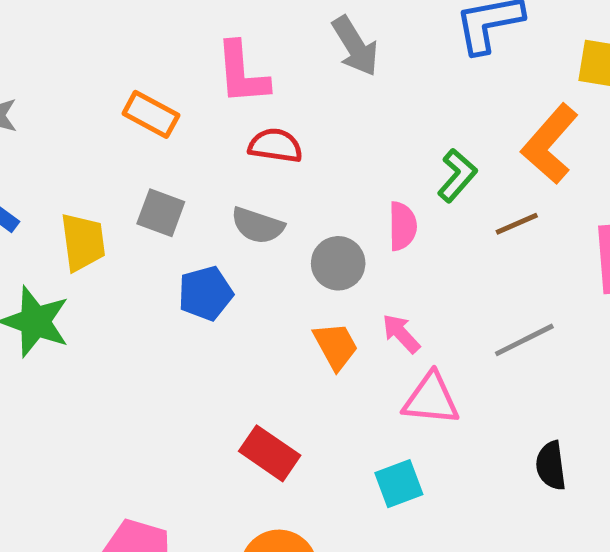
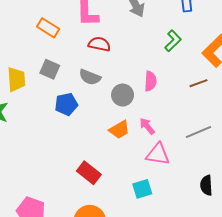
green L-shape: (457, 175) -> (173, 41), moved
orange trapezoid: (336, 346) -> (119, 130), turned 85

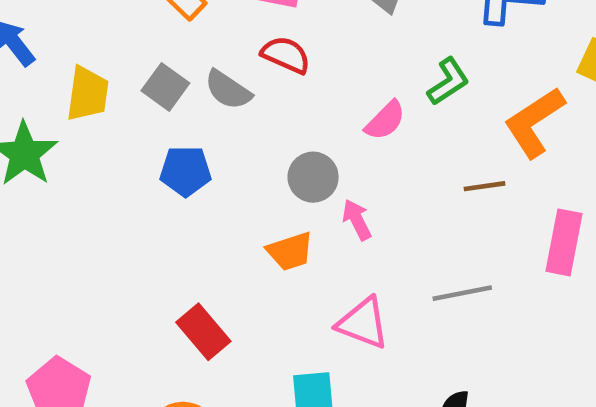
gray semicircle: (90, 77) -> (228, 90), moved
pink semicircle: (150, 81) -> (385, 121), moved, turned 30
pink arrow: (147, 126) -> (357, 220), moved

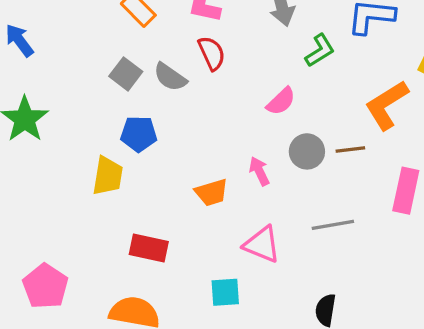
red semicircle: (286, 55) -> (212, 53), turned 40
green L-shape: (448, 82) -> (320, 50), moved
yellow trapezoid: (88, 94) -> (108, 176), moved
gray circle: (313, 177) -> (307, 151), moved
red rectangle: (203, 332) -> (149, 248), turned -39

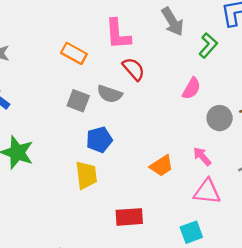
pink arrow: (259, 171) -> (202, 156), moved

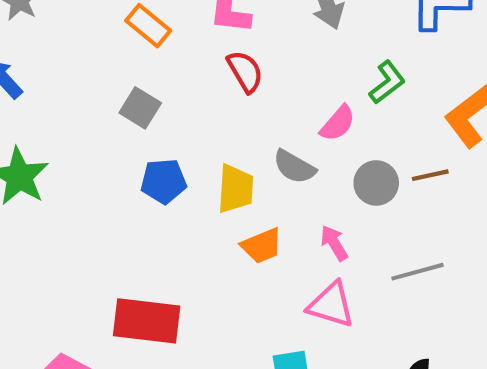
green L-shape: (208, 45) -> (387, 82), moved
gray semicircle: (110, 94) -> (294, 167), moved
yellow trapezoid: (86, 175) -> (235, 189), moved
red rectangle: (129, 217) -> (147, 321), moved, size x1.4

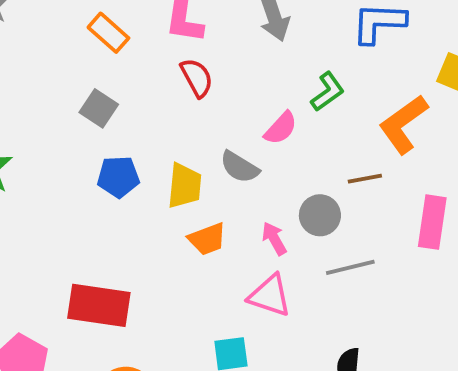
gray circle: (376, 183) -> (320, 215), moved

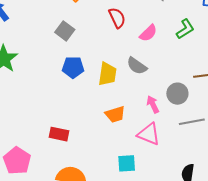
pink semicircle: (281, 128) -> (148, 33), moved
orange trapezoid: (207, 239) -> (115, 114), moved
red rectangle: (99, 305) -> (59, 134), size x0.6

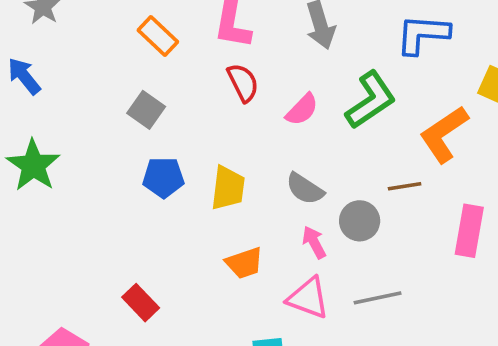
green L-shape: (185, 29) -> (371, 100), size x1.5
gray semicircle: (137, 66) -> (305, 189), moved
gray line: (192, 122) -> (378, 298), moved
red rectangle: (59, 134) -> (141, 303), turned 36

